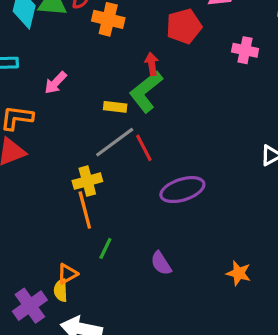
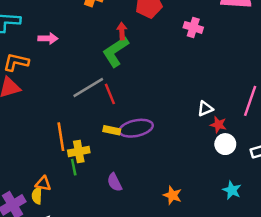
pink arrow: (56, 83) -> (48, 38), turned -138
yellow rectangle: (115, 107) -> (112, 130), moved
yellow cross: (87, 181) -> (79, 151), moved
green line: (105, 248) -> (74, 167), turned -42
orange triangle: (67, 274) -> (43, 184), turned 35

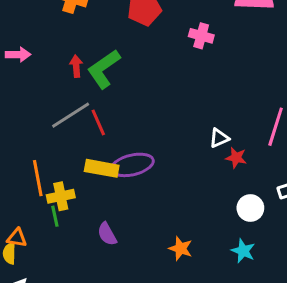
red arrow: (122, 31) -> (76, 66), moved
yellow rectangle: (112, 130) -> (102, 168), size x1.5
white circle: (225, 144) -> (250, 208), moved
cyan star: (232, 190) -> (243, 251), moved

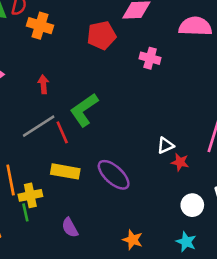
green L-shape: (104, 69) -> (84, 110), moved
purple ellipse: (132, 165) -> (114, 175), moved, turned 56

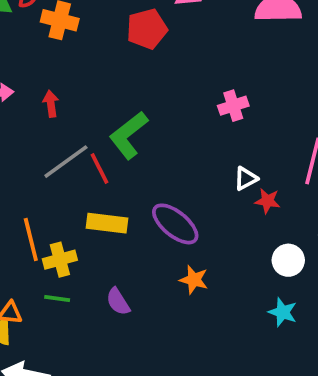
pink cross: (150, 58) -> (233, 106), moved, turned -30
red arrow: (43, 84) -> (51, 104), moved
green line: (25, 212) -> (57, 298), moved, turned -66
orange star: (133, 240) -> (194, 280), moved

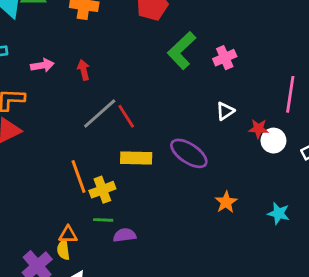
green L-shape: (129, 135) -> (182, 50), moved
white triangle: (246, 178) -> (225, 111), moved
white circle: (288, 260) -> (273, 141), moved
orange star: (194, 280) -> (226, 202), moved, turned 30
purple semicircle: (118, 302) -> (125, 235), moved, turned 120

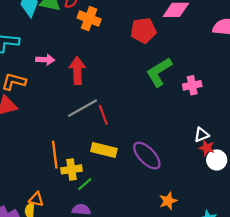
red arrow: (84, 70) -> (77, 71), size x1.6
white triangle: (225, 111) -> (202, 135), moved
green line: (103, 220) -> (85, 184), moved, turned -56

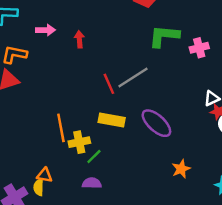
red arrow: (77, 71) -> (79, 39), size x0.6
green L-shape: (159, 72) -> (164, 36), turned 40
gray line: (83, 108) -> (133, 77), moved

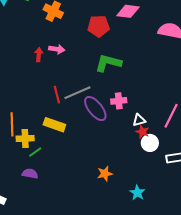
pink arrow: (45, 30) -> (57, 49), moved
pink cross: (199, 48) -> (119, 101), moved
purple ellipse: (156, 123) -> (95, 109), moved

